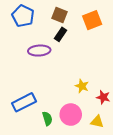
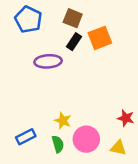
orange square: (92, 20) -> (100, 38), moved
yellow star: (82, 86) -> (63, 121), moved
blue rectangle: (24, 102) -> (26, 137), moved, size x0.7

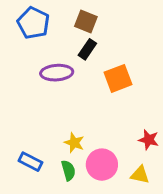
orange square: (100, 38) -> (118, 78), moved
blue rectangle: (26, 137) -> (30, 162), turned 54

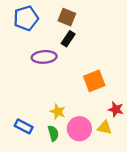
blue pentagon: (33, 23) -> (26, 18), turned 30
orange square: (118, 78) -> (94, 81), moved
yellow triangle: (140, 175) -> (105, 128), moved

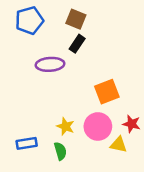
blue rectangle: (24, 126) -> (27, 143), turned -36
pink circle: (79, 129) -> (98, 126), moved

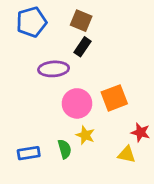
yellow star: (66, 126) -> (85, 135), moved
pink circle: (98, 126) -> (77, 103), moved
green semicircle: (60, 151) -> (65, 149), moved

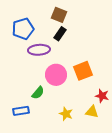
blue pentagon: (31, 22) -> (23, 29), moved
yellow star: (85, 135) -> (66, 114), moved
green semicircle: (65, 149) -> (38, 93), moved, turned 56

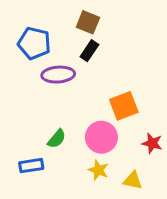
blue pentagon: (23, 29) -> (34, 43), turned 30
pink circle: (56, 75) -> (101, 137), moved
yellow triangle: (92, 112) -> (133, 180), moved

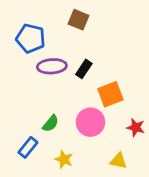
black rectangle: (89, 51) -> (84, 69), moved
blue rectangle: (31, 166) -> (28, 147), turned -42
yellow star: (98, 170) -> (64, 159), moved

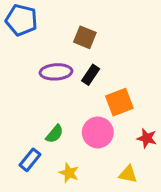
brown square: (78, 20) -> (85, 37), moved
blue pentagon: (31, 38) -> (21, 20), moved

